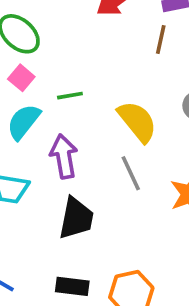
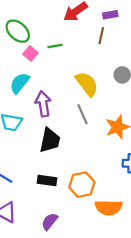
pink square: (21, 78) -> (30, 53), moved
green line: (70, 96) -> (55, 46), moved

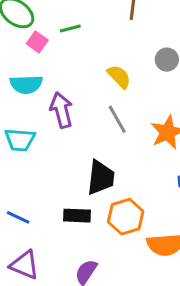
cyan semicircle: (20, 83) -> (26, 84), turned -125
yellow semicircle: (87, 84) -> (119, 77), size x0.7
black trapezoid: (50, 140) -> (101, 178), moved

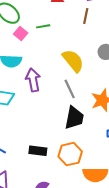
yellow semicircle: (119, 77) -> (73, 61), size x1.4
black trapezoid: (101, 178) -> (74, 118), moved

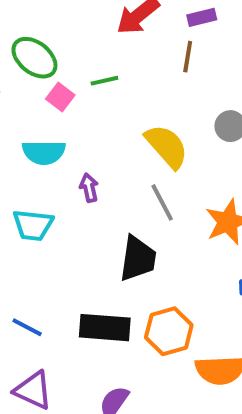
purple arrow: (33, 80) -> (89, 188), size x0.6
black trapezoid: (74, 118) -> (138, 259), moved
black rectangle: (38, 151) -> (105, 328), size x1.4

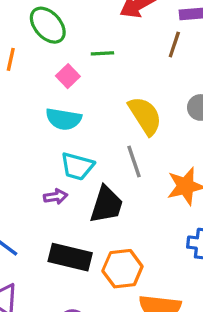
pink square: (60, 97) -> (68, 76), moved
cyan semicircle: (44, 152) -> (64, 119), moved
purple arrow: (89, 188) -> (56, 197), moved, turned 85
cyan trapezoid: (33, 225) -> (77, 166), moved

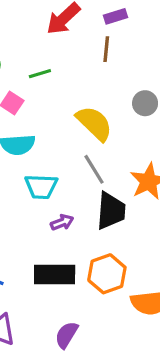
purple arrow: (56, 197) -> (62, 222), moved
black trapezoid: (106, 205) -> (111, 211), moved

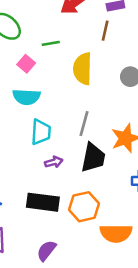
yellow semicircle: (94, 123) -> (83, 69), moved, turned -140
gray line: (94, 169) -> (84, 124), turned 40
cyan trapezoid: (41, 187) -> (41, 132), turned -96

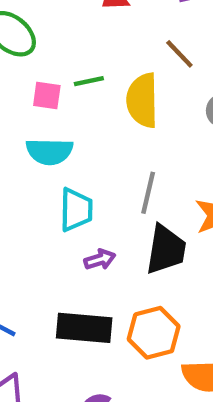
brown line: (105, 31) -> (179, 54), moved, turned -54
green line: (51, 43) -> (89, 81), moved
pink square: (26, 64) -> (47, 96), turned -30

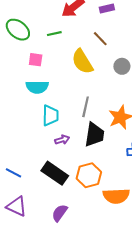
green line: (89, 81) -> (54, 34), moved
yellow semicircle: (142, 100) -> (82, 62), turned -30
black rectangle: (84, 328) -> (55, 173), turned 30

